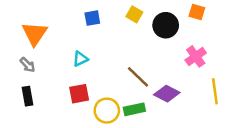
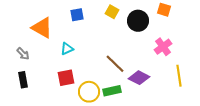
orange triangle: (35, 34) -> (42, 28), moved, turned -35

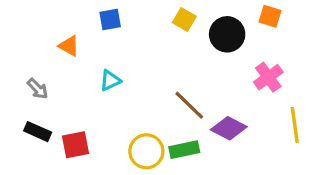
blue square: (77, 15) -> (110, 19), moved
orange triangle: (42, 28) -> (69, 46), size x0.6
red square: (66, 78) -> (76, 145), moved
black rectangle: (23, 80) -> (38, 132), turned -56

